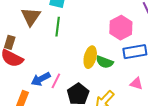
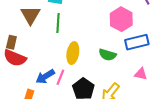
yellow ellipse: (90, 57) -> (73, 53), moved

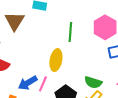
green line: (58, 23) -> (70, 32), moved
green semicircle: (108, 55) -> (93, 82), moved

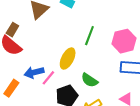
green semicircle: (93, 82) -> (90, 80), moved

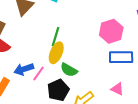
green line: (89, 36) -> (56, 37), moved
green semicircle: (90, 80) -> (69, 70), moved

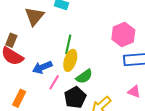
blue arrow: (24, 69) -> (42, 67), moved
green semicircle: (69, 70) -> (84, 76), turned -60

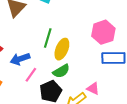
yellow ellipse: (70, 60) -> (62, 49), moved
pink triangle: (134, 92) -> (93, 89), moved

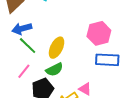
green line: (48, 38) -> (28, 46), moved, turned -66
blue arrow: (20, 59) -> (22, 29), moved

